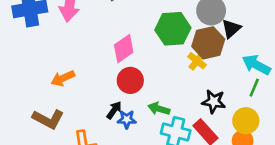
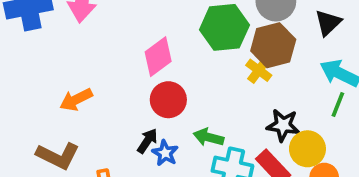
black triangle: (231, 29) -> (328, 23), moved
blue star: (127, 119) -> (165, 153), turned 30
yellow circle: (246, 121) -> (307, 149), moved

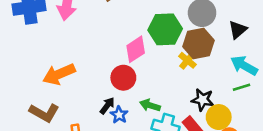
pink diamond: (158, 57) -> (136, 49), moved
orange arrow: (76, 100) -> (59, 74), size x1.4
green line: (338, 105) -> (241, 87), turned 48

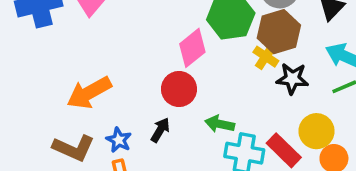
black star: (202, 100) -> (292, 79), moved
blue star: (119, 115) -> (119, 140), moved

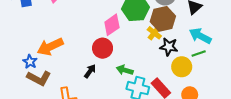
yellow circle: (317, 131) -> (182, 67), moved
blue star: (119, 140) -> (30, 62), moved

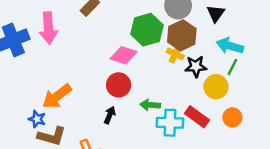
pink diamond: (112, 25) -> (124, 55), turned 65
green line: (199, 54) -> (232, 67), turned -32

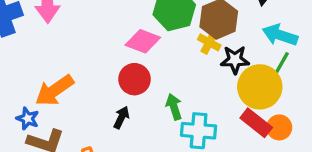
yellow circle: (216, 87) -> (260, 87), size x1.4
green arrow: (150, 105) -> (174, 107), turned 66
red rectangle: (197, 117) -> (256, 123), moved

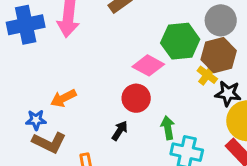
orange arrow: (54, 90) -> (63, 98), size x0.7
blue star: (28, 119) -> (36, 120), turned -30

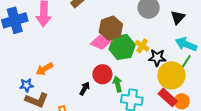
green hexagon: (180, 41) -> (122, 47), moved
brown hexagon: (219, 55) -> (111, 28), moved
red circle: (136, 98) -> (102, 74), moved

